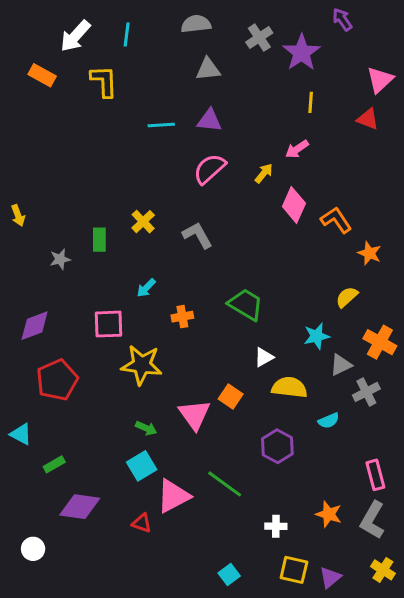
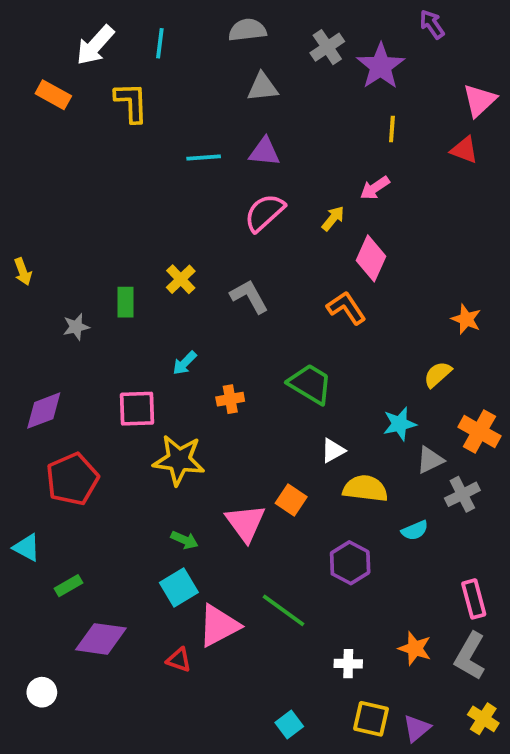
orange L-shape: (336, 220) -> (346, 308), moved

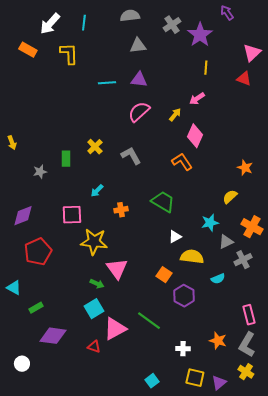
orange square: (291, 500) -> (164, 275), moved
pink triangle: (245, 523) -> (117, 269), moved
yellow cross: (483, 719) -> (246, 372), moved

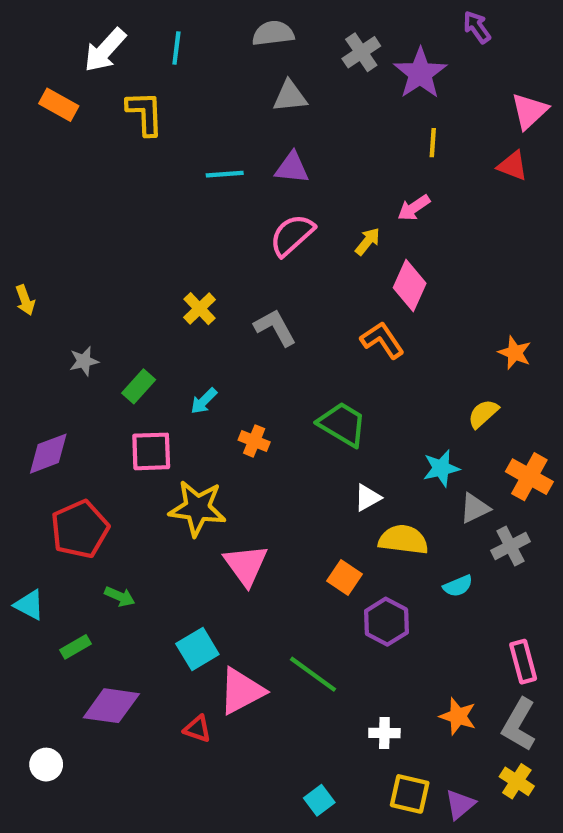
green rectangle: (66, 159) -> (139, 386), moved, turned 42
orange cross: (121, 210) -> (254, 441), turned 32
green arrow: (97, 284) -> (120, 596), moved

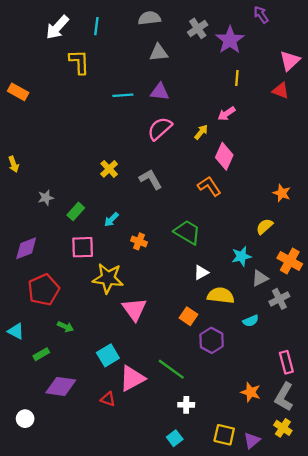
orange rectangle: (59, 105) -> (18, 92), moved
white cross: (384, 733) -> (186, 405), moved

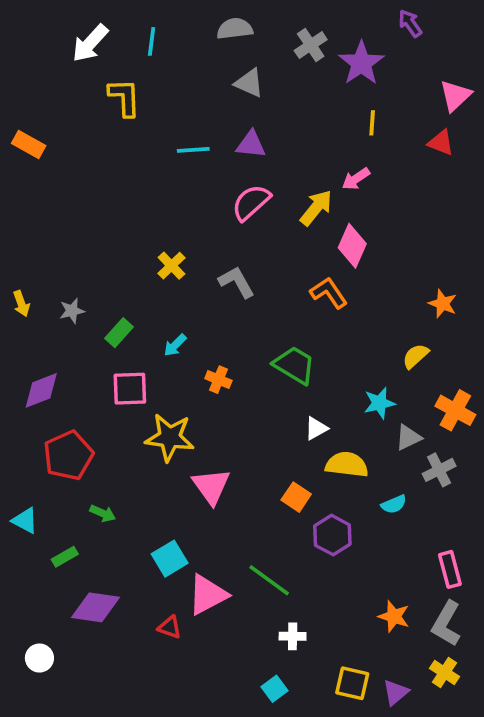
gray triangle: (159, 53) -> (249, 83), turned 30
yellow arrow: (201, 132) -> (316, 208), size x1.5
yellow arrow: (14, 164) -> (21, 304), moved

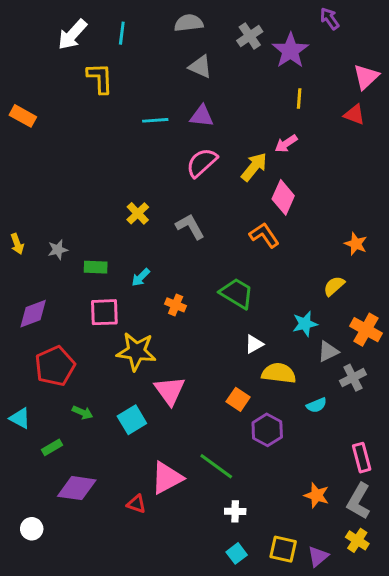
green rectangle: (119, 333) -> (96, 267), turned 50
cyan square: (170, 559) -> (132, 420), moved
cyan square: (275, 689) -> (237, 553), moved

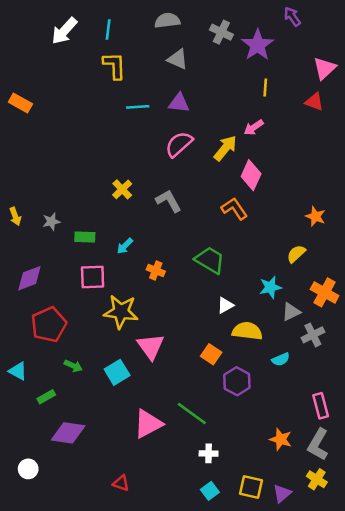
gray cross: (250, 36) -> (221, 32), turned -30
yellow L-shape: (100, 78) -> (114, 66), moved
red triangle: (136, 504) -> (121, 483), moved

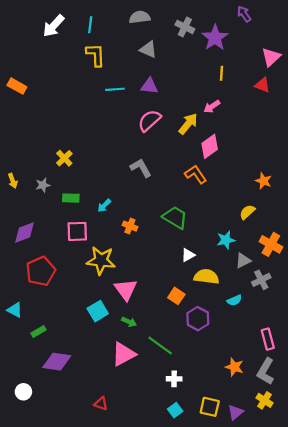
pink diamond: (251, 175) -> (210, 146), turned 30
yellow cross: (122, 189) -> (64, 158), moved
green arrow: (73, 366) -> (129, 322), moved

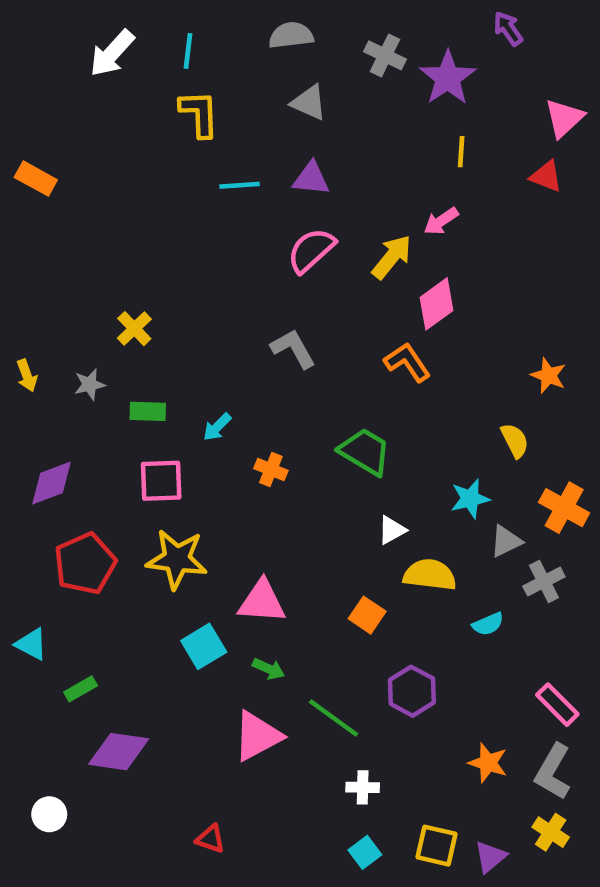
yellow semicircle: (247, 212) -> (515, 440), turned 105
yellow star: (101, 260) -> (177, 559), moved
pink triangle: (126, 290) -> (262, 602), turned -50
purple hexagon: (198, 319) -> (412, 691), moved
pink rectangle: (268, 339) -> (557, 705), turned -30

